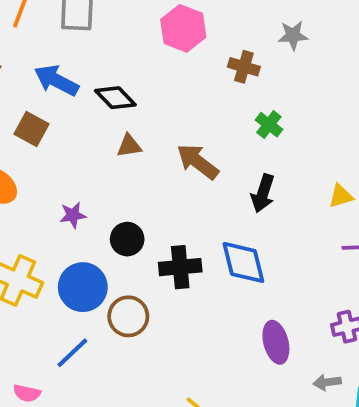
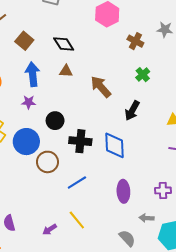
blue arrow: (56, 80) -> (33, 74), moved, turned 45
brown square: (31, 129) -> (24, 41), moved
blue line: (72, 353) -> (77, 183), moved

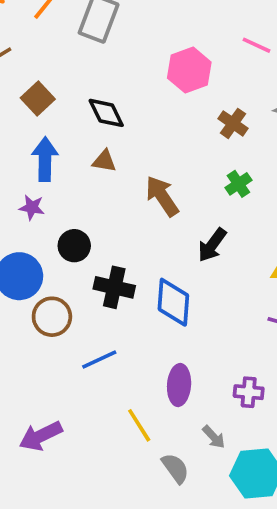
gray arrow: (146, 218) -> (214, 437), turned -144
yellow line: (77, 220) -> (139, 425), moved
purple arrow: (50, 229) -> (41, 436), size x1.6

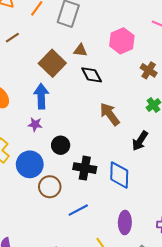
brown square: (38, 98) -> (52, 63), moved, size x1.4
black diamond: (106, 113) -> (92, 75), moved
brown triangle: (104, 161) -> (80, 50), moved

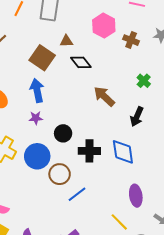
brown cross: (149, 70) -> (131, 40), moved
blue line: (78, 210) -> (77, 194), moved

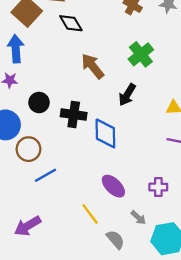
green cross: (144, 81) -> (141, 54), size x1.5
black cross: (89, 151) -> (74, 115), moved
purple ellipse: (136, 196) -> (113, 186), turned -45

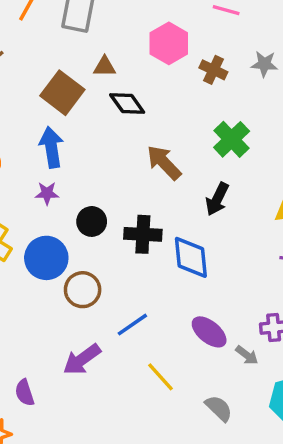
blue line: (46, 175) -> (132, 325), moved
yellow line: (90, 214) -> (160, 377), moved
gray arrow: (138, 218) -> (247, 355), moved
purple arrow: (28, 226) -> (82, 359), moved

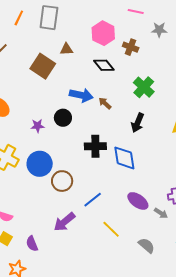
gray star: (264, 64) -> (159, 30), moved
black diamond: (127, 104) -> (104, 65), moved
blue arrow: (51, 147) -> (81, 95), moved, turned 115
brown arrow: (164, 163) -> (105, 103), size x0.6
black circle: (92, 221) -> (63, 118), moved

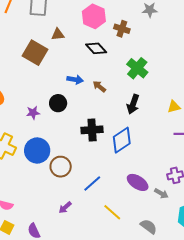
blue arrow: (81, 95) -> (75, 80), size x0.7
blue diamond: (124, 158) -> (122, 140), turned 68
purple arrow: (64, 222) -> (65, 207), size x0.6

